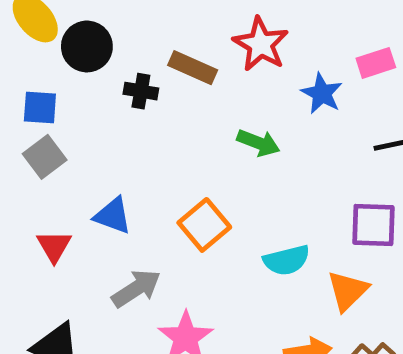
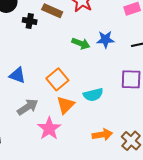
blue star: (322, 93) -> (105, 39), moved, turned -30
orange triangle: (348, 291) -> (66, 105), moved

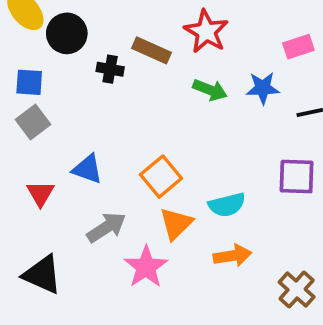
blue star: (105, 39) -> (263, 88), moved
green arrow: (81, 44) -> (210, 90), moved
orange arrow: (102, 135) -> (233, 256), moved

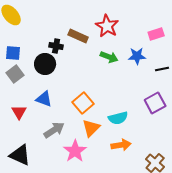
black circle: (67, 33) -> (45, 64), moved
purple square: (297, 177) -> (155, 103), turned -30

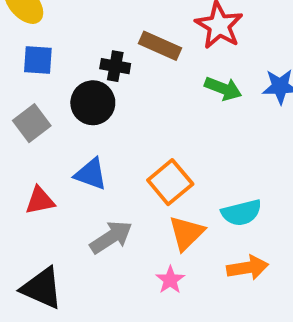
blue square: (13, 53) -> (38, 60), moved
red triangle: (19, 112) -> (40, 200), turned 49
pink star: (75, 151) -> (170, 280), moved, size x0.6

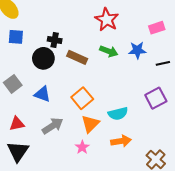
brown rectangle: (160, 46) -> (77, 57), moved
gray square: (32, 123) -> (13, 84), moved
red triangle: (40, 200) -> (17, 124), moved
black triangle: (42, 288) -> (18, 151), turned 40

